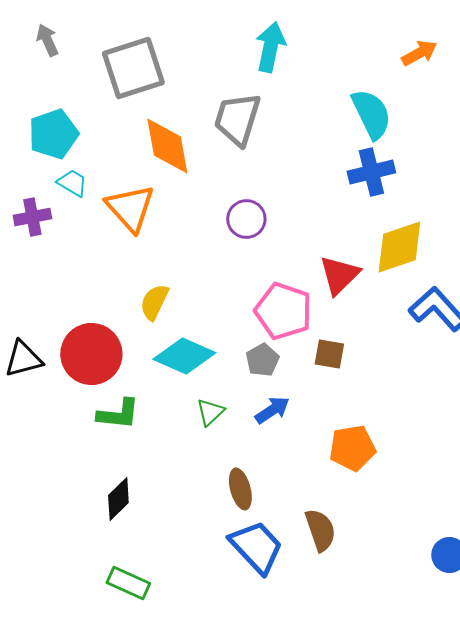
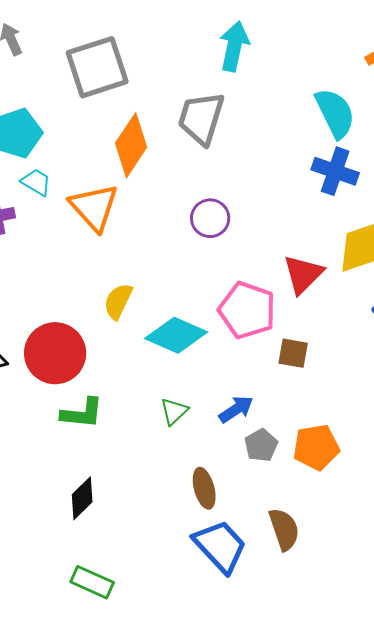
orange diamond: (167, 146) -> (131, 145), turned 44
blue cross: (371, 172) -> (335, 171), turned 33
cyan diamond: (184, 356) -> (176, 335), moved
gray pentagon: (262, 360) -> (261, 445), moved

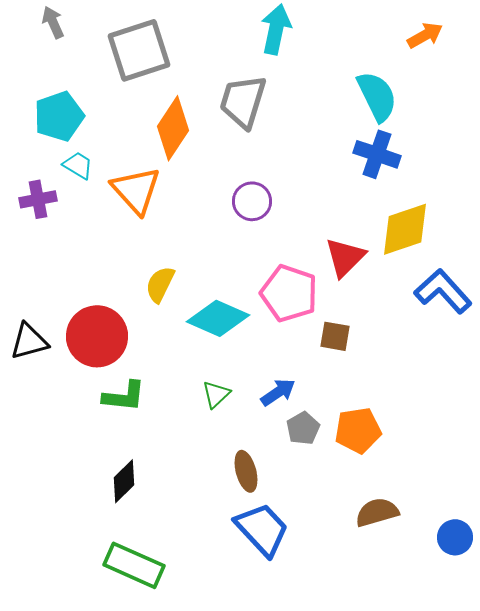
brown semicircle: (284, 529) -> (377, 512), moved, turned -87
green rectangle: (92, 582) -> (134, 565), size x1.4

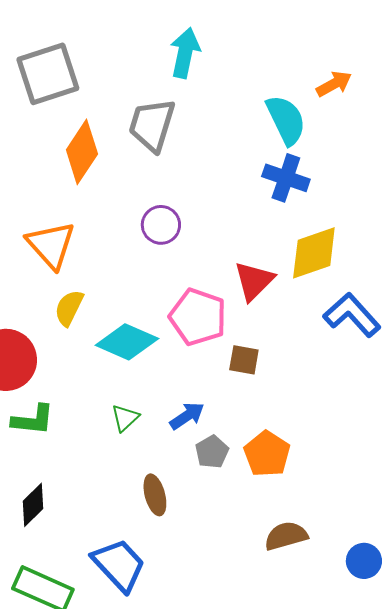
orange arrow: (425, 35) -> (334, 84), moved
orange triangle: (136, 190) -> (51, 245), moved
orange pentagon: (358, 430) -> (267, 454), turned -30
blue trapezoid: (262, 529) -> (119, 565), moved

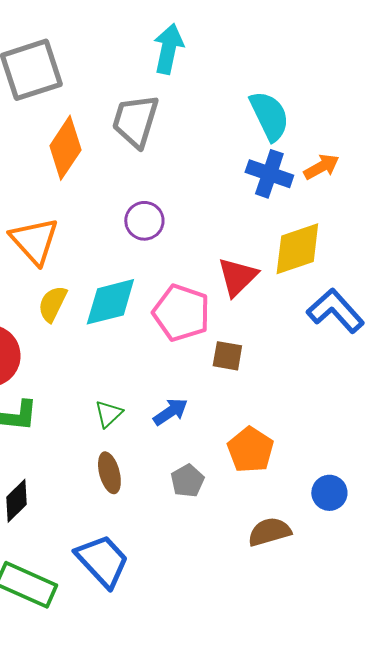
orange arrow: (334, 84) -> (321, 167), moved
cyan diamond: (127, 342) -> (110, 302), moved, turned -38
gray pentagon: (212, 452) -> (187, 481), moved
brown ellipse: (155, 495) -> (109, 473), moved
blue circle: (364, 561) -> (329, 493), moved

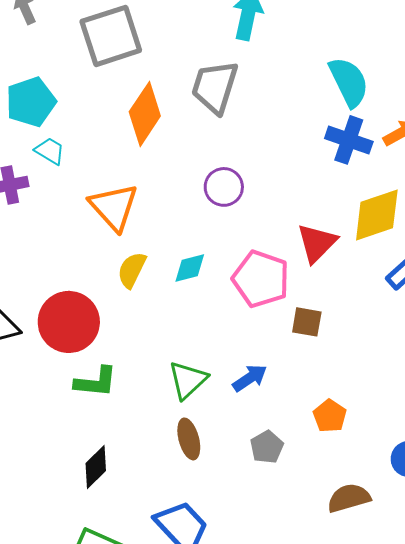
cyan diamond: (110, 302) -> (190, 268), size x0.6
green triangle: (108, 414) -> (188, 380), size x1.4
orange pentagon: (250, 450) -> (330, 416), size x0.7

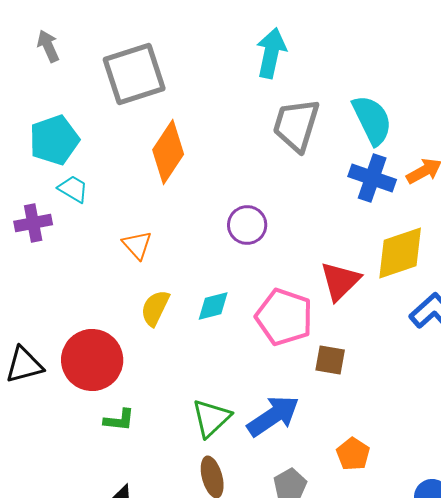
gray trapezoid: (215, 87) -> (296, 125), moved
orange triangle: (114, 207) -> (137, 245), size x0.6
blue arrow: (250, 378) -> (273, 416), size x1.5
green L-shape: (96, 382) -> (119, 420), size x0.7

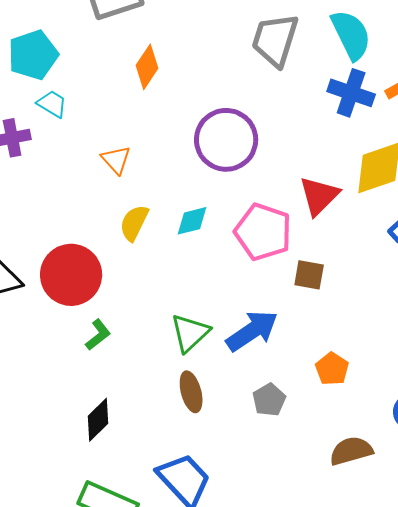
orange diamond: (168, 152) -> (147, 67), size x0.7
purple circle: (247, 225) -> (226, 140), size x1.6
green L-shape: (119, 420) -> (98, 335), turned -44

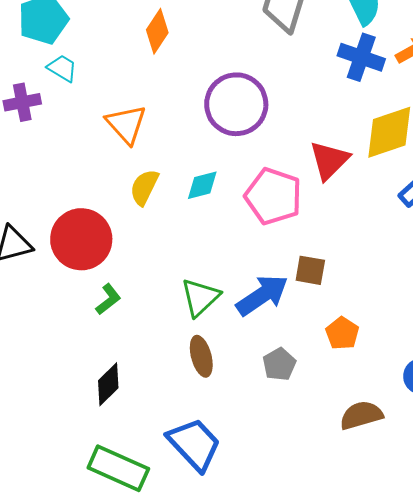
orange triangle: (116, 160) -> (126, 124), size x1.4
brown square: (309, 275) -> (310, 270), moved

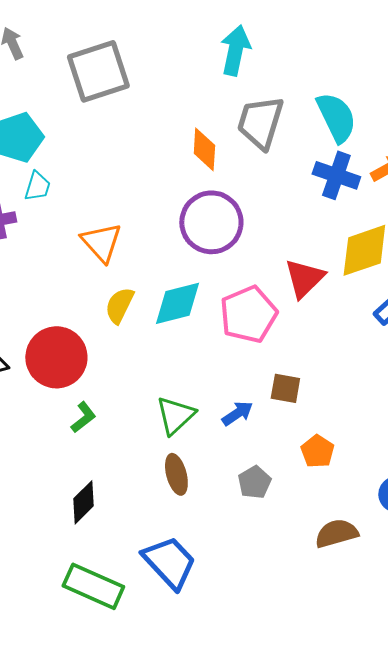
orange diamond: (157, 31) -> (204, 149), moved, turned -30
cyan trapezoid: (62, 68) -> (37, 186), turned 76
cyan diamond: (202, 185) -> (177, 303), size x1.5
pink pentagon: (273, 196) -> (248, 314), turned 30
blue arrow: (262, 295) -> (237, 413), size x0.6

